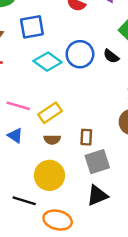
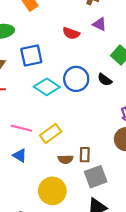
brown semicircle: (52, 140) -> (66, 159), moved

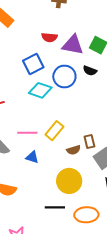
purple triangle: (100, 24) -> (73, 45), moved, size x1.6
blue square: (31, 55) -> (33, 64), moved

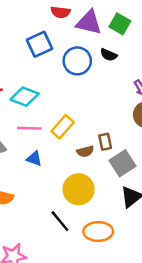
cyan diamond: (40, 90) -> (25, 97), moved
black line: (55, 207) -> (60, 221), turned 48

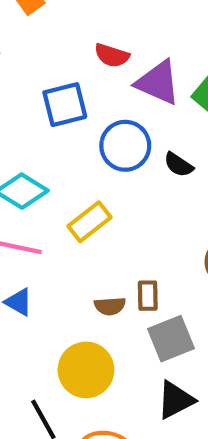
black semicircle: (109, 55) -> (178, 165), moved
yellow rectangle: (63, 127) -> (90, 222), moved

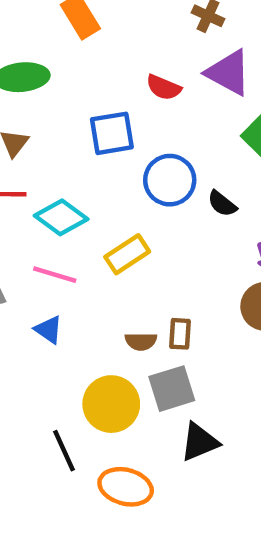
purple triangle: (158, 83) -> (229, 73), moved
gray square: (171, 339) -> (172, 389), moved

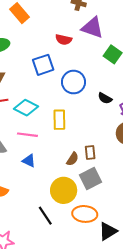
black semicircle: (222, 204) -> (105, 98), moved
yellow rectangle: (127, 254) -> (59, 120), turned -48
brown semicircle: (141, 341) -> (73, 159), turned -48
black triangle: (199, 442) -> (108, 231), moved
orange ellipse: (126, 487) -> (85, 214), moved

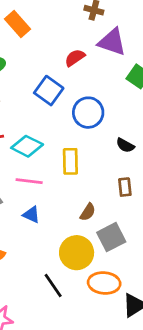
red semicircle: (64, 40) -> (75, 58), turned 133
blue square: (43, 65) -> (49, 91), turned -35
black semicircle: (105, 98) -> (125, 145), moved
brown rectangle: (90, 153) -> (125, 187), moved

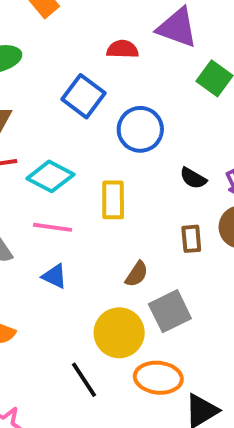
red semicircle: (75, 58) -> (123, 49), turned 35

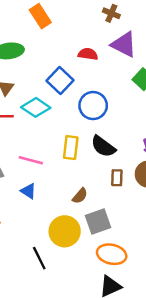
cyan diamond: (50, 176) -> (36, 107), moved
black semicircle: (193, 178) -> (103, 146), moved, size x1.5
orange ellipse: (158, 378) -> (112, 254), moved

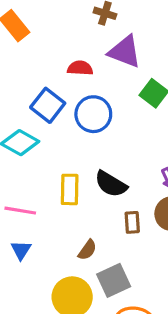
blue circle: (93, 106) -> (93, 114), moved
blue triangle: (28, 191) -> (21, 250), turned 35

